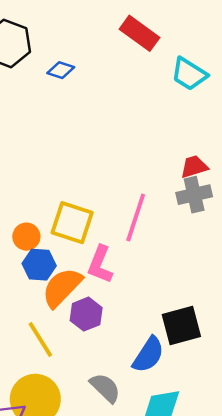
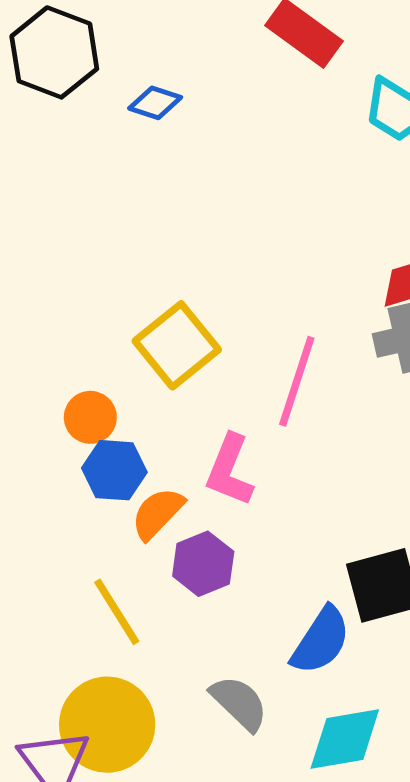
yellow square: (72, 223) -> (177, 345), moved, turned 33
orange semicircle: (62, 287) -> (158, 513), size x0.7

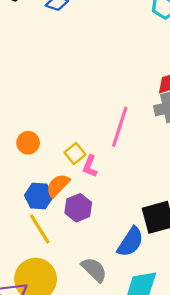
yellow square: (177, 345) -> (75, 153), moved, size x0.6
blue hexagon: (114, 470) -> (39, 196), moved
pink L-shape: (230, 470) -> (90, 166), size x0.7

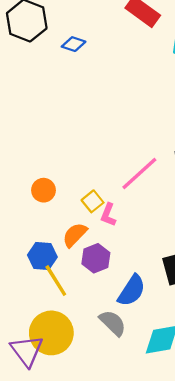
pink line: (120, 127) -> (139, 173), turned 30
blue hexagon: (39, 196) -> (42, 256), moved
blue semicircle: (130, 242) -> (132, 291), moved

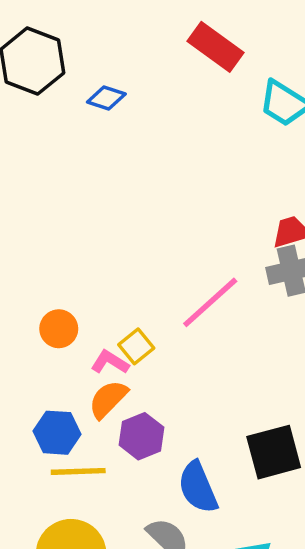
pink L-shape: (108, 215) -> (110, 362), moved, turned 100
yellow line: (56, 281) -> (78, 471), turned -60
blue semicircle: (132, 291) -> (198, 487), turned 124

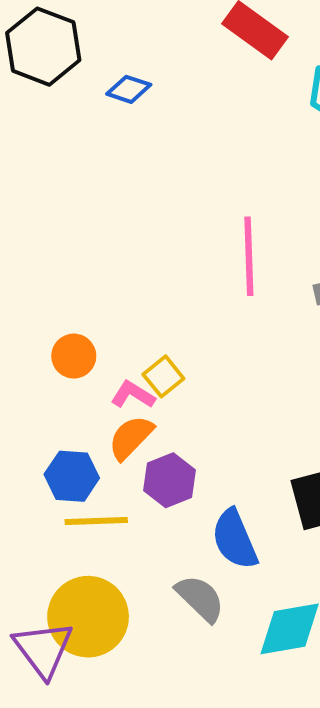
pink line: (210, 302) -> (249, 256), moved, turned -50

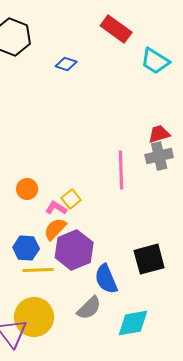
blue diamond: (129, 89) -> (66, 64), moved
pink line: (249, 256) -> (121, 170), moved
purple hexagon: (169, 480) -> (74, 250), size x1.5
gray semicircle: (200, 598) -> (89, 308), turned 92

